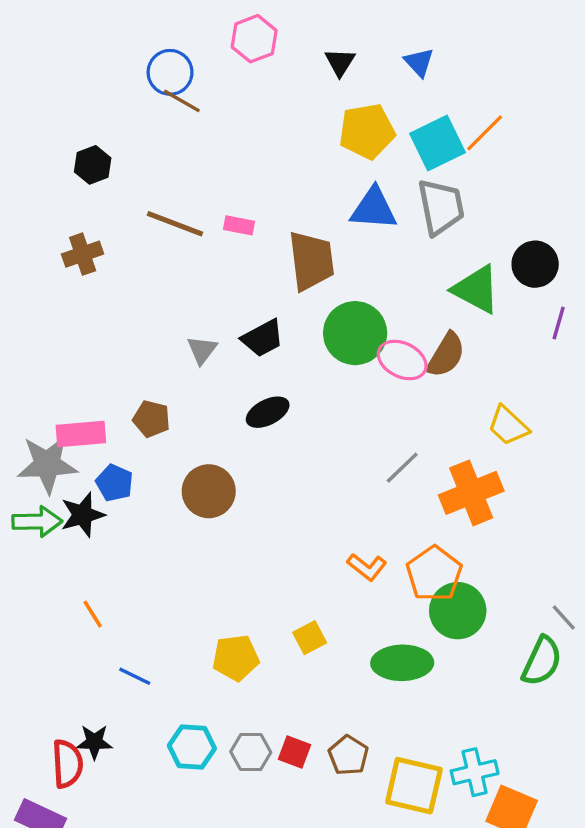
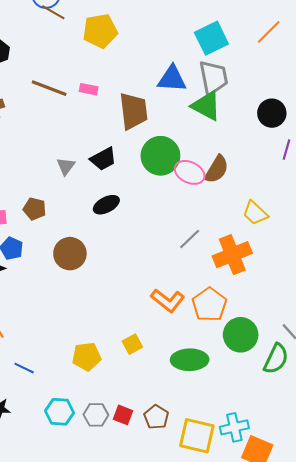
yellow pentagon: (367, 131) -> (100, 31), moved
orange line: (485, 133) -> (269, 32), moved
green triangle: (476, 289) -> (206, 106), moved
orange L-shape: (367, 567) -> (168, 300), size x1.4
green circle: (458, 611) -> (241, 335), moved

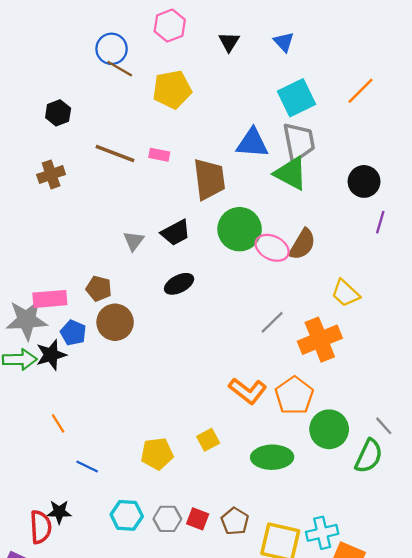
brown circle: (70, 254) -> (115, 322), moved

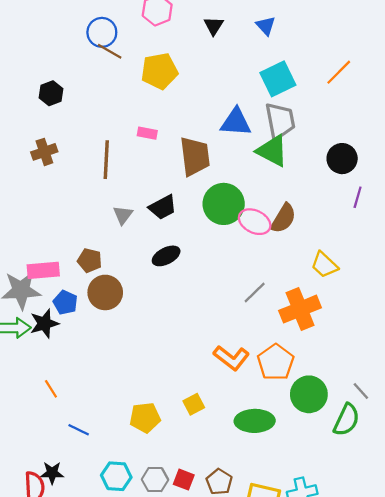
brown line: (115, 154) -> (106, 160), moved, turned 72

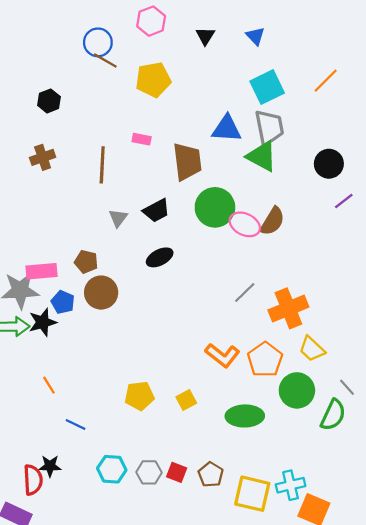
purple line: (358, 197) -> (344, 201), turned 36
yellow trapezoid: (324, 265) -> (312, 349), moved
yellow pentagon: (145, 418) -> (139, 396), moved

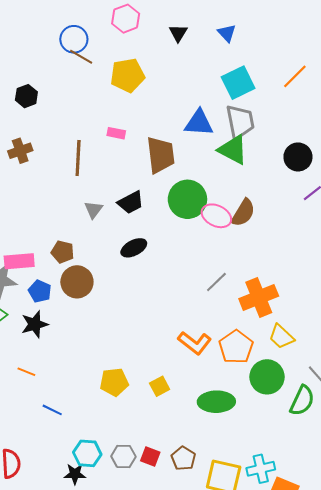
black star: (43, 322) -> (35, 324), moved
orange line: (49, 385) -> (26, 372), turned -36
black star: (50, 466) -> (75, 474), moved

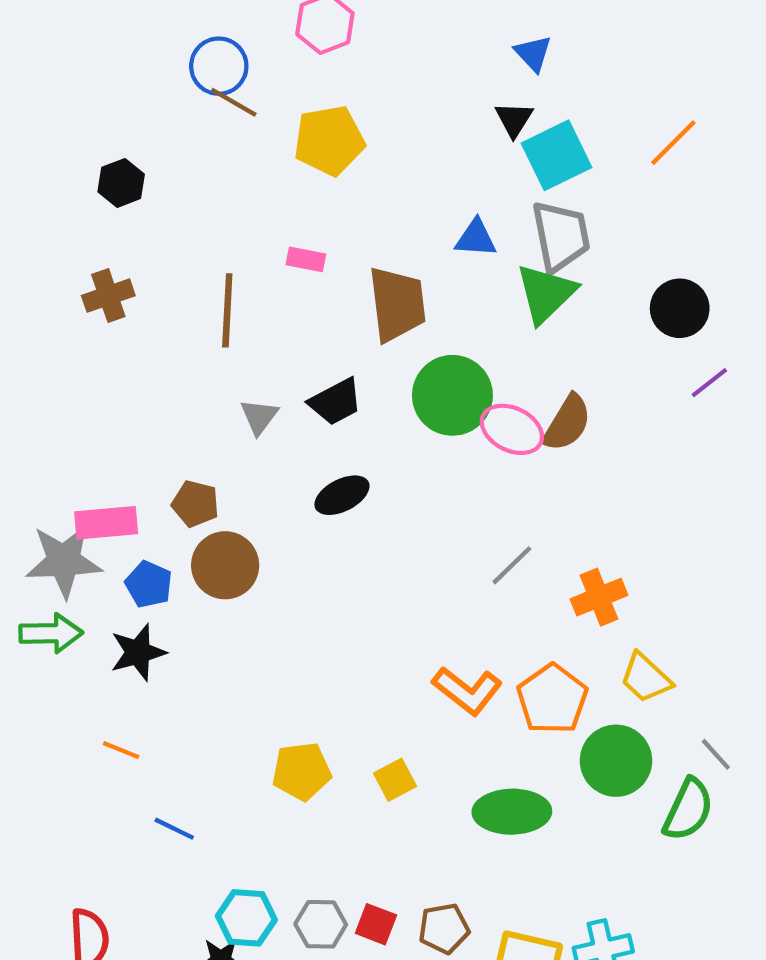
black triangle: (178, 33) -> (514, 119), moved
blue triangle: (199, 123) -> (476, 238), size x0.7
green triangle: (233, 150) -> (546, 293), turned 48
orange cross: (259, 297) -> (599, 597), size x0.7
brown pentagon: (183, 458) -> (444, 928), turned 30

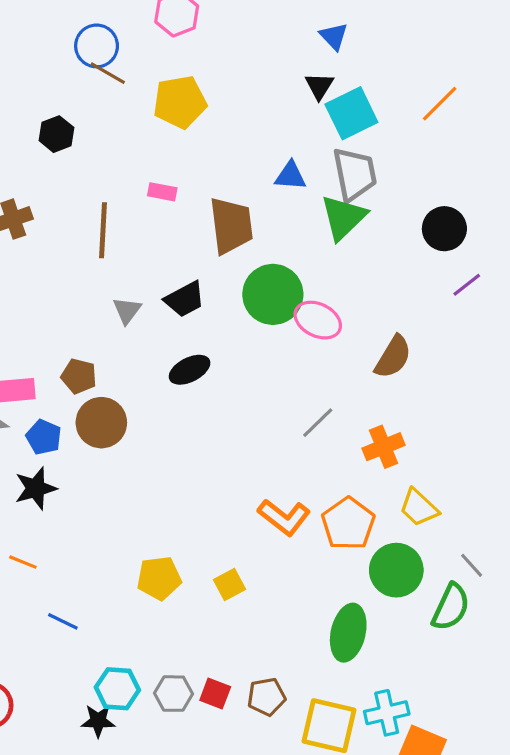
black hexagon: (121, 183) -> (56, 134), moved
brown semicircle: (567, 423) -> (393, 357), moved
green ellipse: (512, 812) -> (348, 633), moved, turned -76

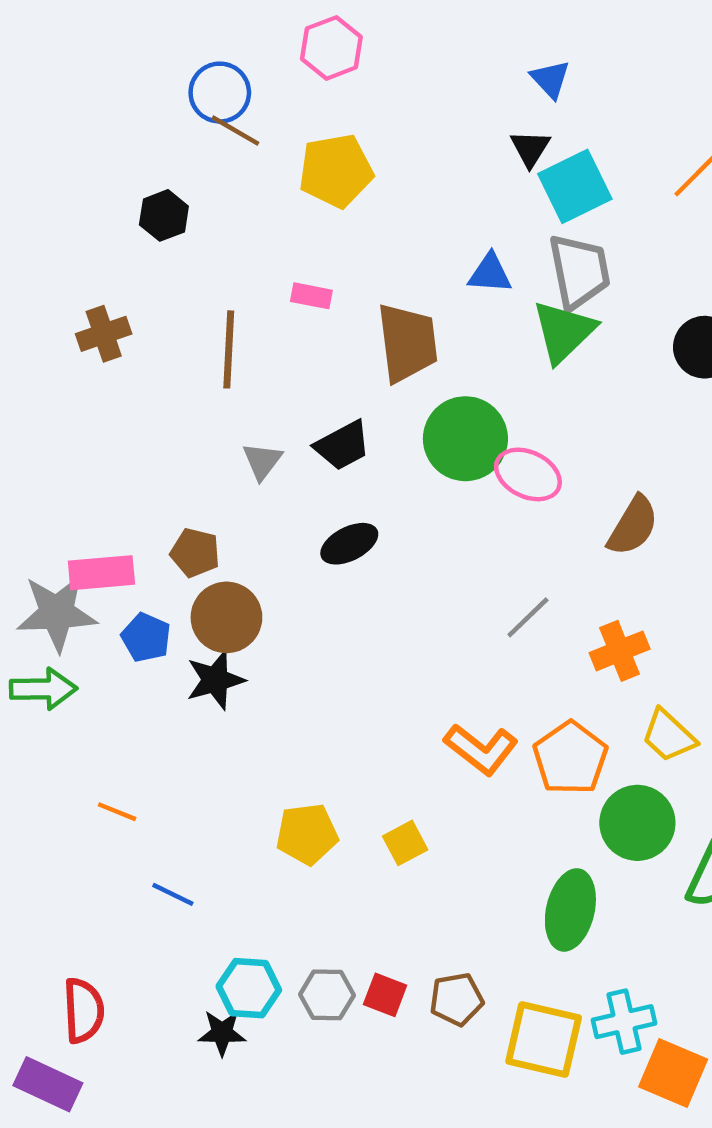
black star: (36, 488) -> (215, 680), moved

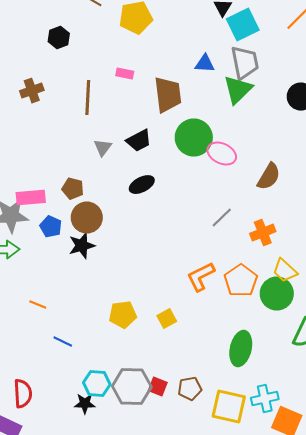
orange L-shape: (481, 749) -> (201, 277), turned 116
green circle: (637, 823) -> (277, 294), moved
gray hexagon: (327, 995) -> (132, 387), size x1.6

